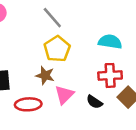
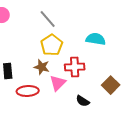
red cross: (110, 75) -> (75, 67), moved
black semicircle: (94, 102) -> (83, 101), moved

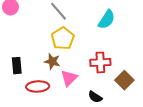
cyan semicircle: (96, 39) -> (107, 20), moved, turned 114
red cross: (75, 67) -> (100, 62), moved

